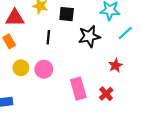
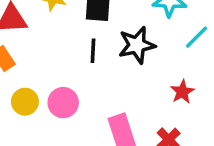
black line: (48, 37) -> (93, 51), moved

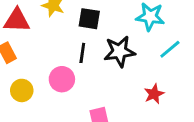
pink circle: (63, 103) -> (62, 79), moved

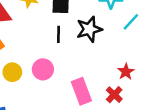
pink circle: (62, 79) -> (43, 69), moved
red star: (154, 94) -> (126, 72), moved

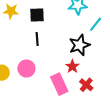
black star: (89, 29) -> (79, 45), moved
red star: (126, 72) -> (72, 66), moved

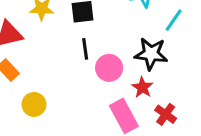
black star: (79, 45) -> (151, 54), turned 30
pink circle: (26, 68) -> (109, 68), moved

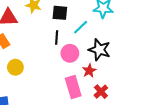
cyan line: (174, 20) -> (81, 27), moved

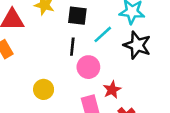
black star: (99, 50) -> (137, 45), moved
yellow circle: (15, 67) -> (44, 89), moved

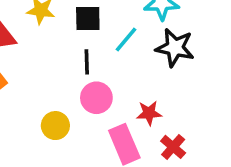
pink circle: (88, 67) -> (96, 98), moved
red star: (112, 90) -> (149, 113), turned 30

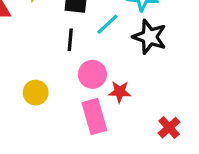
pink circle: (96, 98) -> (92, 74), moved
red cross: (173, 147) -> (169, 128), moved

